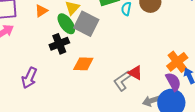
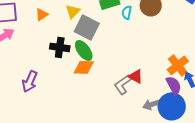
green ellipse: (66, 24) -> (84, 50), moved
black cross: (59, 44) -> (60, 47), turned 30

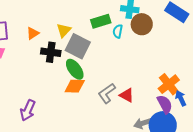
black cross: (60, 47) -> (51, 52), moved
purple arrow: (30, 81) -> (28, 110), moved
gray L-shape: (123, 84) -> (107, 93), moved

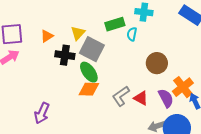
brown circle: (142, 24) -> (157, 63), moved
purple semicircle: (165, 104) -> (166, 98), moved

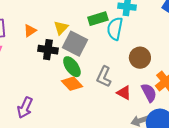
cyan semicircle: (132, 34) -> (115, 29), size x1.6
orange diamond: (89, 89) -> (72, 84), turned 45
gray L-shape: (121, 96) -> (104, 77), moved, turned -30

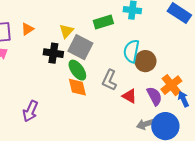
cyan semicircle: (115, 29) -> (131, 51), moved
orange triangle: (30, 31) -> (27, 29), moved
orange diamond: (72, 84) -> (77, 87), turned 30

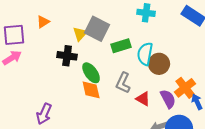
green rectangle: (103, 22) -> (121, 46), moved
orange triangle: (27, 29) -> (43, 22), moved
gray square: (80, 47) -> (97, 29), moved

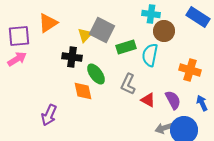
orange triangle: (43, 22) -> (48, 23), size x1.5
brown circle: (159, 64) -> (164, 31), moved
orange cross: (185, 88) -> (190, 70), moved, turned -35
orange diamond: (91, 90) -> (83, 91), moved

